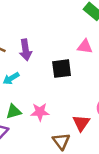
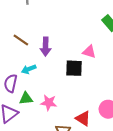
pink triangle: (85, 47) -> (89, 52), moved
red triangle: (81, 123) -> (83, 118), turned -42

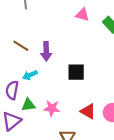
pink triangle: (89, 52) -> (82, 15), moved
red triangle: (83, 118) -> (88, 111), moved

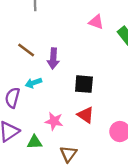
green triangle: (28, 105) -> (35, 142), moved
red triangle: (88, 111) -> (86, 115), moved

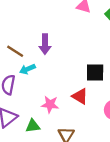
brown line: (26, 50) -> (15, 51), moved
black square: (84, 84) -> (95, 72), moved

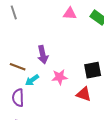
pink star: (50, 104) -> (59, 77), moved

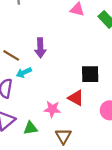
pink star: (59, 77) -> (52, 109), moved

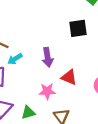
purple arrow: (40, 48) -> (48, 57), moved
black square: (90, 74) -> (78, 28), moved

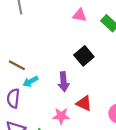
black square: (78, 28) -> (84, 56), moved, turned -36

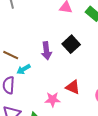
purple arrow: (64, 82) -> (47, 51), moved

